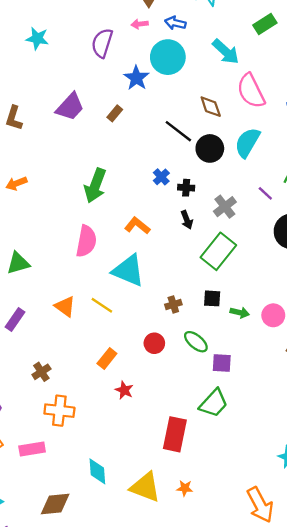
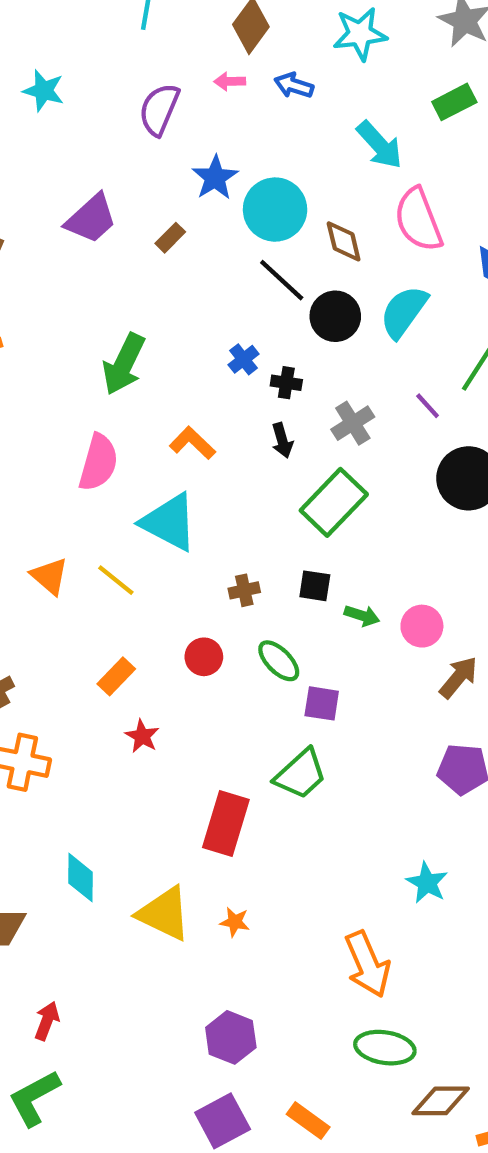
cyan circle: (168, 57) -> (275, 210), moved

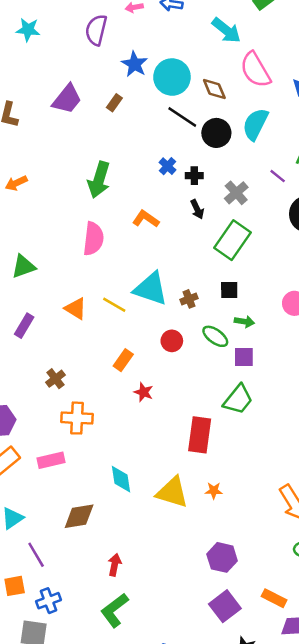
cyan triangle: (169, 522) -> (151, 289), moved
green arrow: (362, 616) -> (244, 322), moved

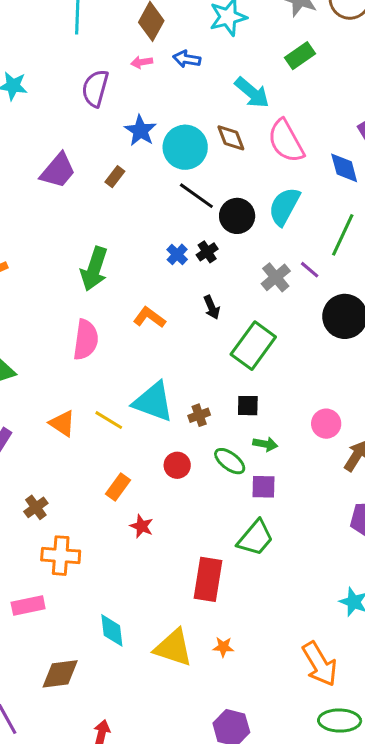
brown diamond: (214, 89) -> (231, 138), moved
black cross: (194, 176) -> (207, 252), moved, turned -35
gray cross: (236, 193) -> (276, 277), moved

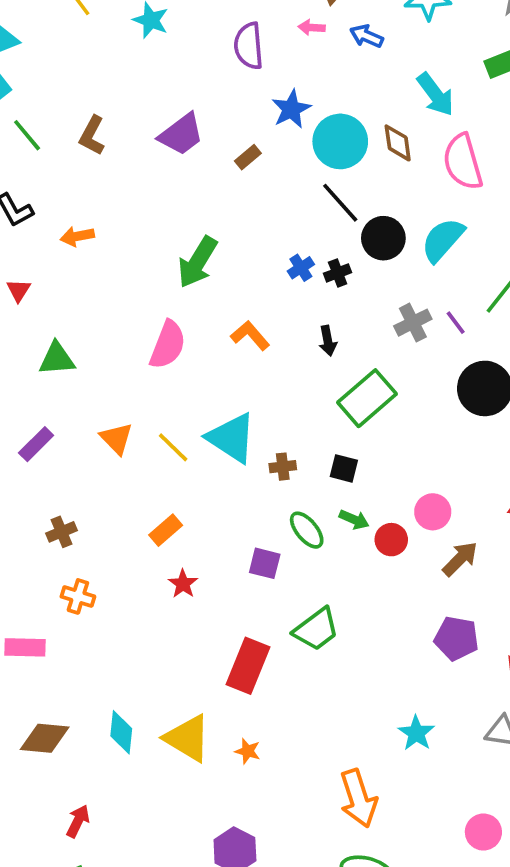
purple semicircle: (95, 88) -> (249, 46), turned -33
red circle: (177, 465) -> (391, 540), moved
purple square: (264, 487) -> (265, 563), moved
orange cross: (61, 556) -> (78, 596), size x0.7
cyan diamond: (112, 630) -> (121, 732), moved

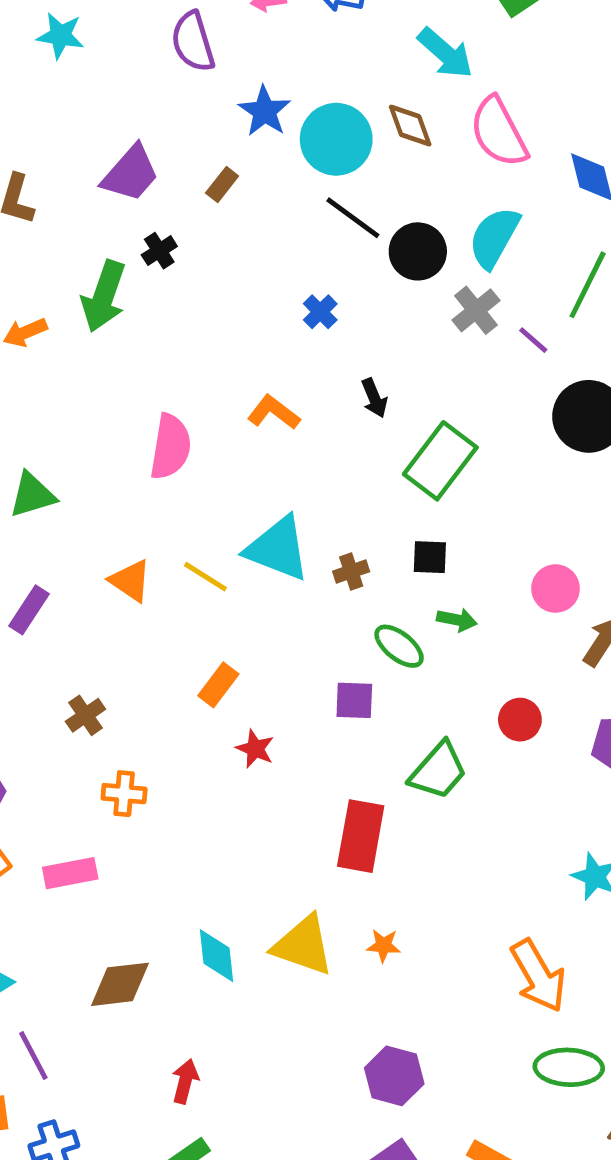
green arrow: (197, 262) -> (104, 296), moved
black cross: (338, 273) -> (159, 251), moved
gray cross: (413, 323) -> (476, 310), moved
red circle: (391, 540) -> (520, 720), moved

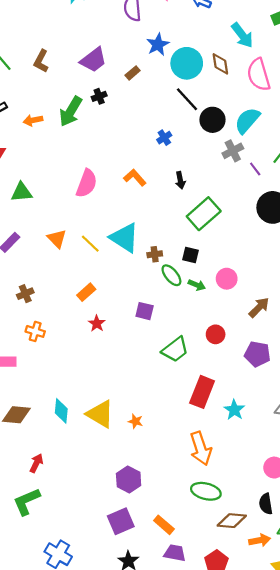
pink circle: (556, 589) -> (227, 279), moved
green ellipse: (399, 646) -> (171, 275), moved
red rectangle: (361, 836) -> (202, 392), moved

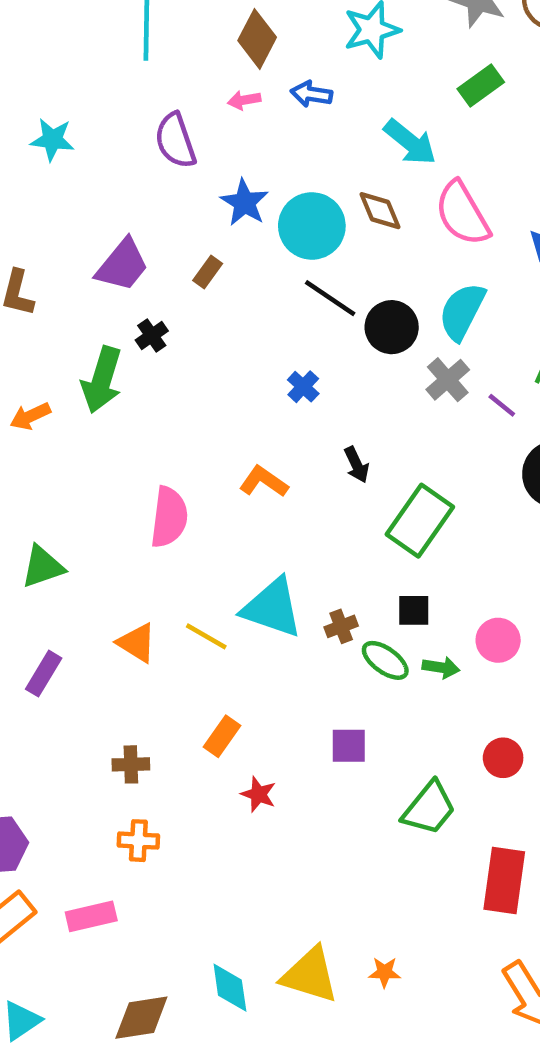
brown cross: (25, 294) -> (131, 764), moved, turned 35

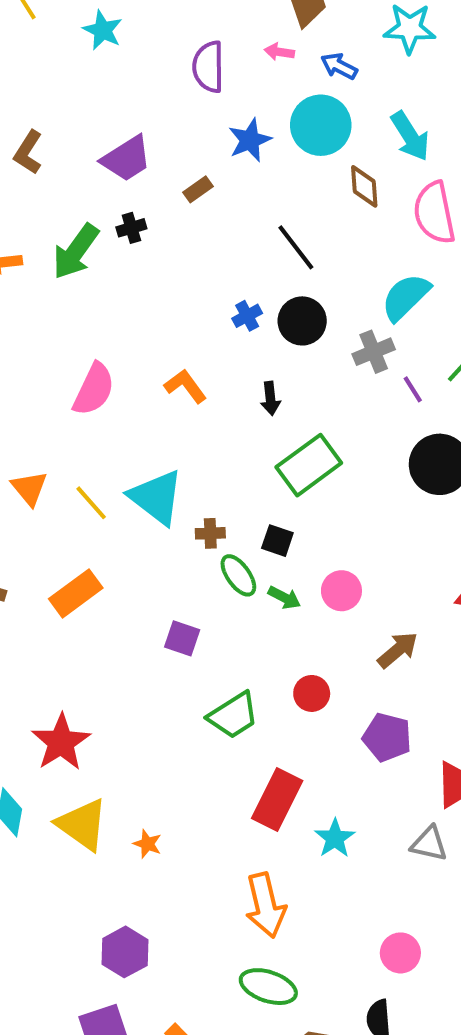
cyan circle: (312, 226) -> (321, 125), moved
black circle: (392, 327) -> (302, 321), moved
orange rectangle: (222, 736) -> (76, 593), size x1.4
red star: (258, 794) -> (61, 742), moved, size x1.8

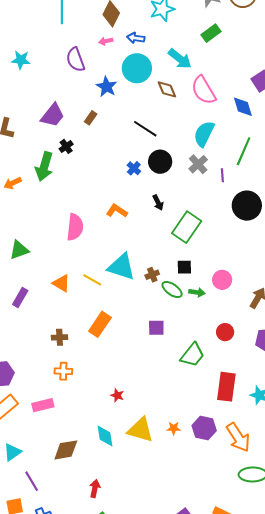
purple line: (413, 389) -> (222, 175), turned 48
red star: (61, 742) -> (117, 395), size x0.5
purple hexagon: (125, 952) -> (204, 428), moved

